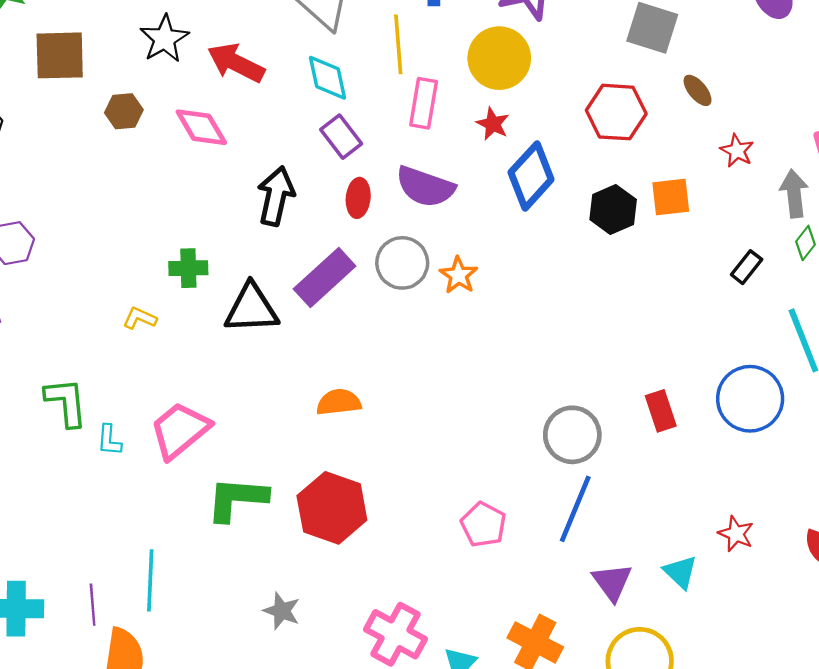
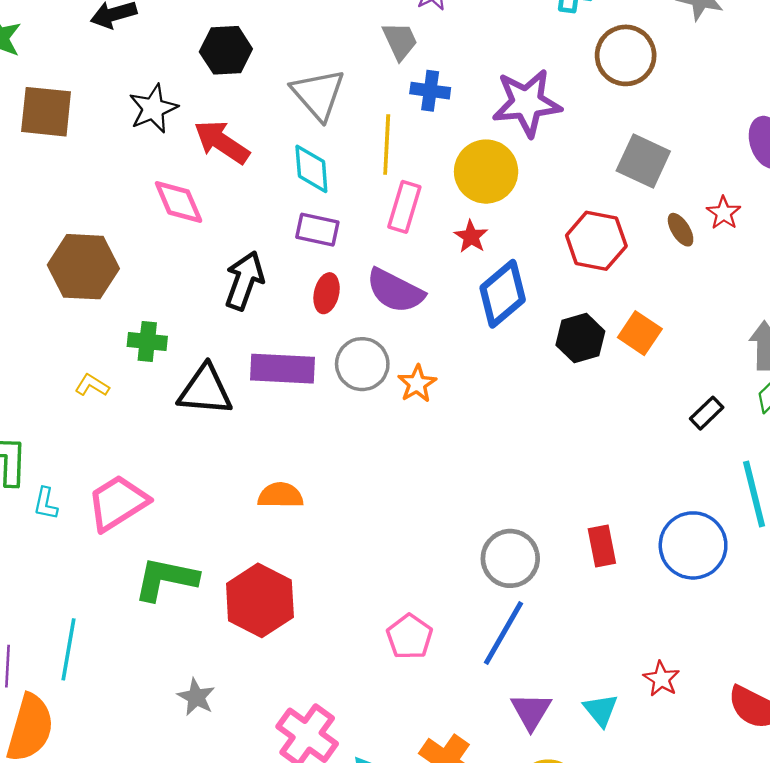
brown hexagon: (124, 111) -> (83, 267), moved, size x1.8
purple rectangle: (341, 137) -> (317, 230), turned -48
red star: (737, 151) -> (724, 213), moved
orange square: (671, 197) -> (640, 333), turned 33
purple rectangle: (325, 278) -> (282, 369), turned 38

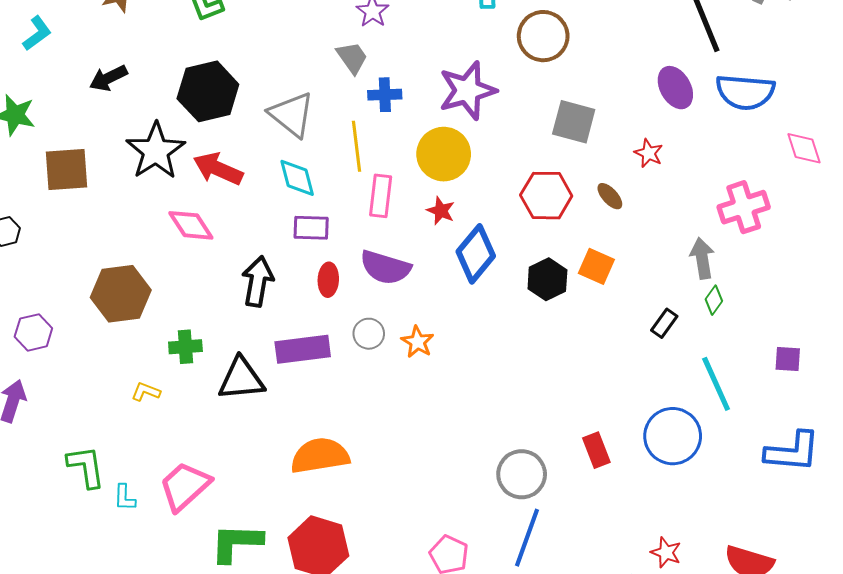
black hexagon: (226, 50) -> (208, 91), size x1.4
black star: (153, 109) -> (156, 151), size x1.4
brown ellipse: (681, 230) -> (610, 196), moved
gray circle: (362, 364) -> (369, 334), size x0.7
orange semicircle: (280, 495) -> (320, 456), size x1.5

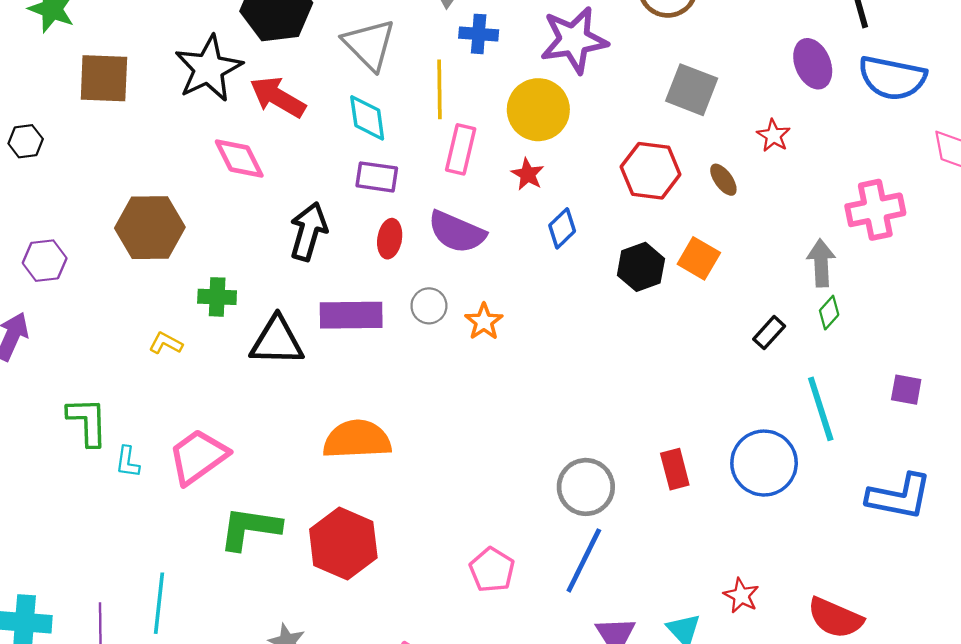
blue diamond: (476, 254) -> (562, 228), size x0.6

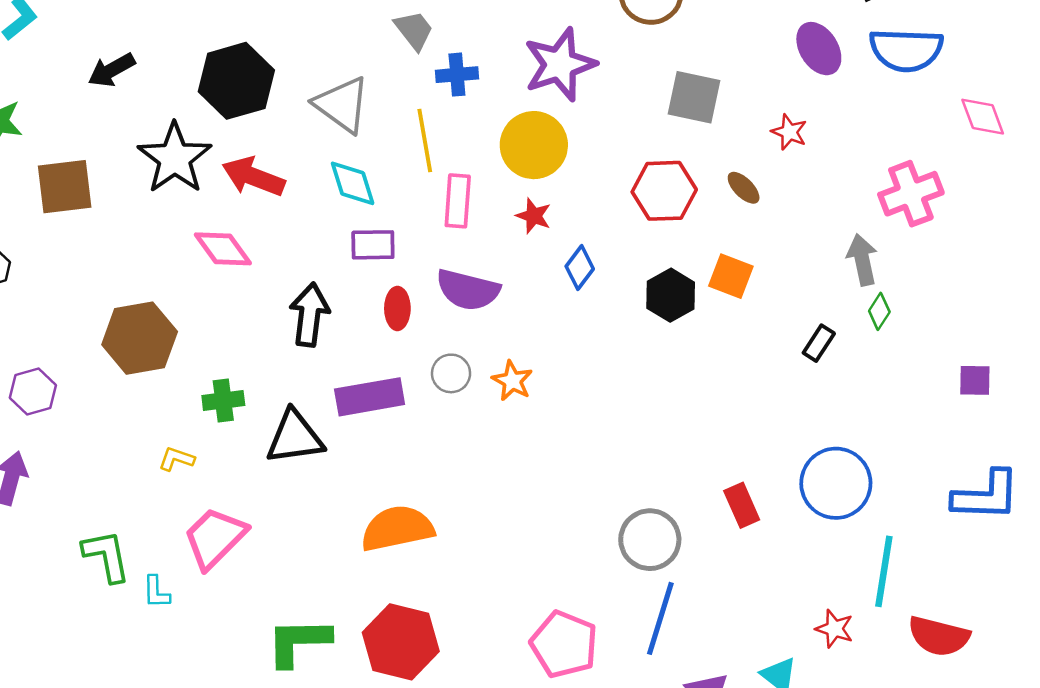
cyan line: (821, 409) -> (884, 571), moved, turned 36
pink trapezoid: (198, 457) -> (215, 538), moved
pink pentagon: (492, 570) -> (564, 644), size x1.4

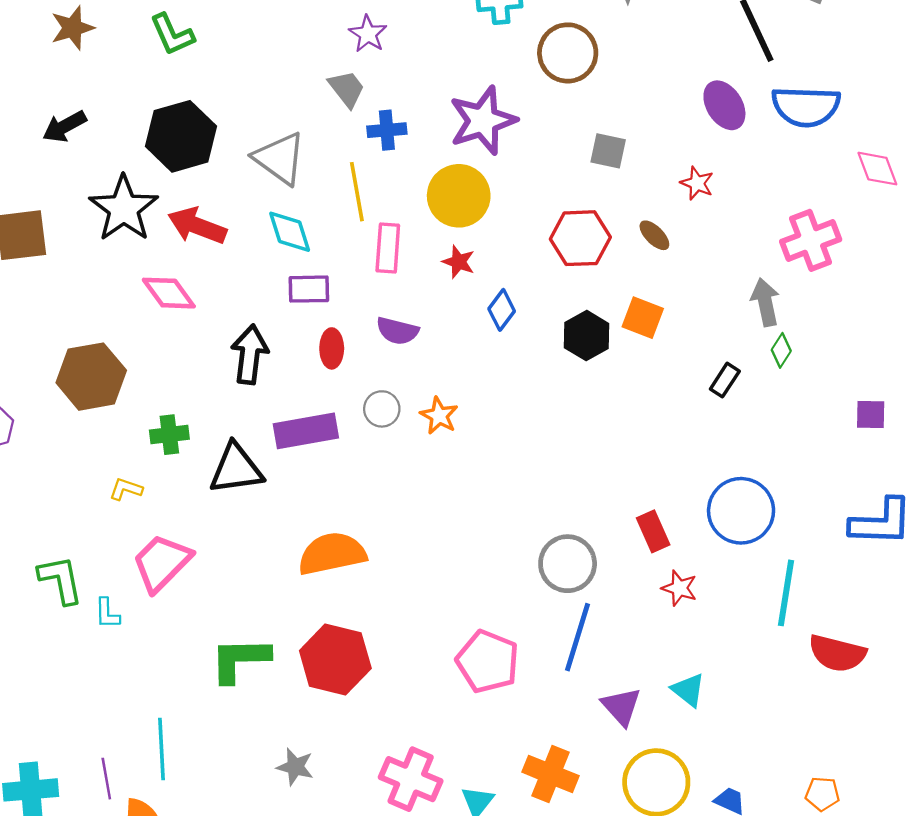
gray square: (694, 97) -> (608, 151), size x0.7
purple semicircle: (468, 290) -> (397, 331), size x0.7
red star: (834, 629) -> (679, 588), moved

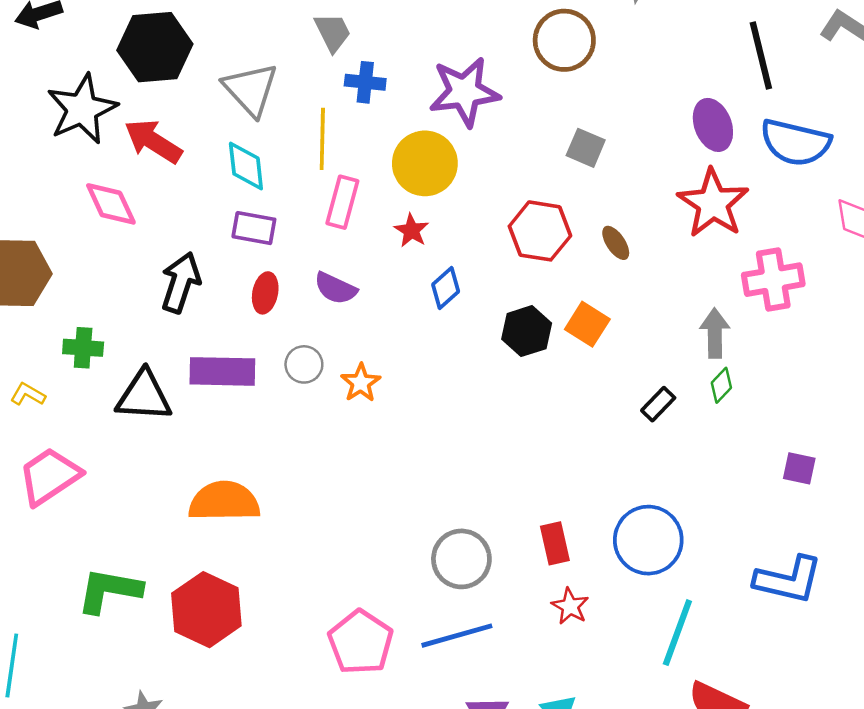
red star: (697, 183) -> (713, 203), moved, size x2.0
blue line: (578, 637) -> (457, 636), turned 46

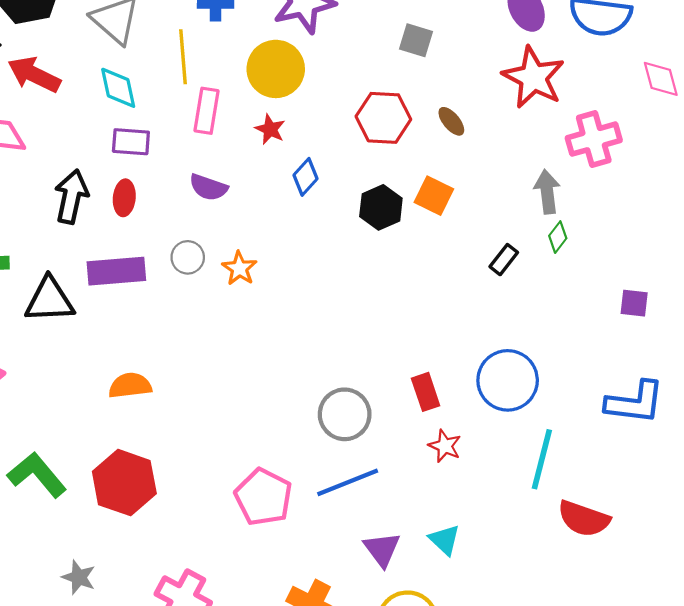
red ellipse: (265, 293) -> (124, 198), moved
orange semicircle: (224, 501) -> (130, 386), size x0.7
green L-shape: (109, 590) -> (37, 475), turned 46

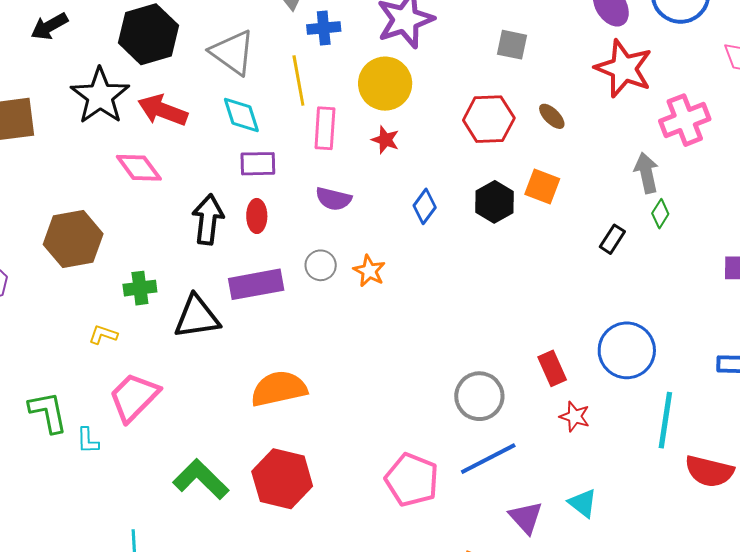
blue diamond: (306, 177) -> (425, 206), moved
orange semicircle: (130, 386) -> (279, 389), size x1.4

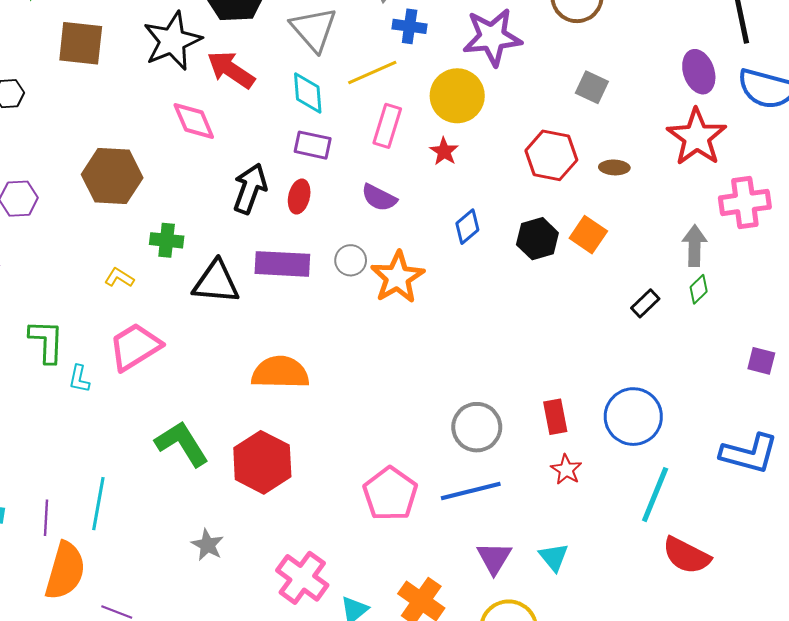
yellow line: (298, 81) -> (372, 72), turned 63
brown ellipse: (552, 116) -> (614, 167), turned -56
orange star: (369, 271) -> (397, 277), size x1.6

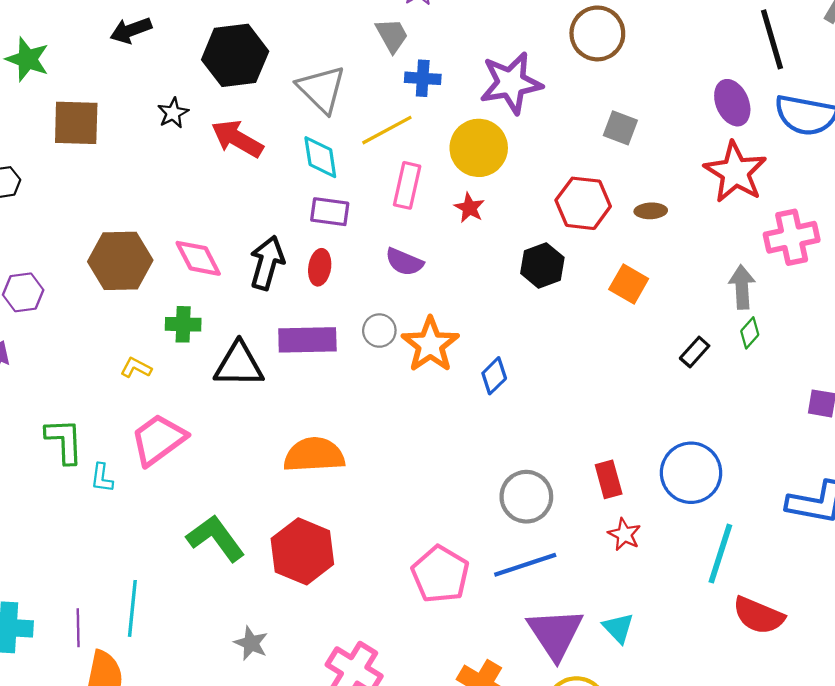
black star: (172, 41) -> (173, 113), size x0.5
pink diamond: (194, 121) -> (198, 258), moved
blue diamond: (467, 227) -> (494, 376), moved
black hexagon: (537, 239) -> (542, 265), moved
purple triangle: (494, 558) -> (555, 634), size x1.5

